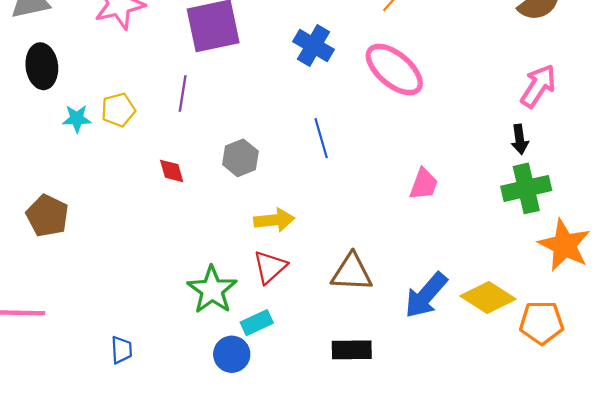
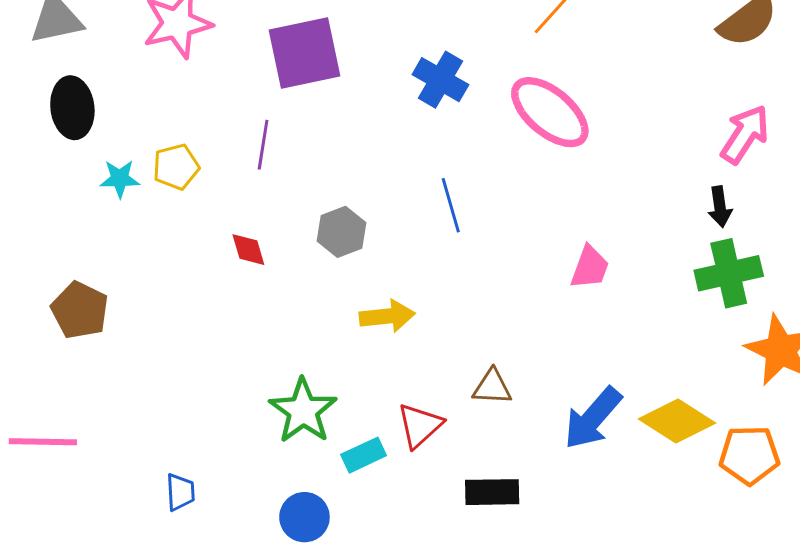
red triangle: (270, 267) -> (420, 426), moved
brown triangle: (352, 272) -> (492, 387), size x0.7
blue circle: (232, 354) -> (304, 517), moved

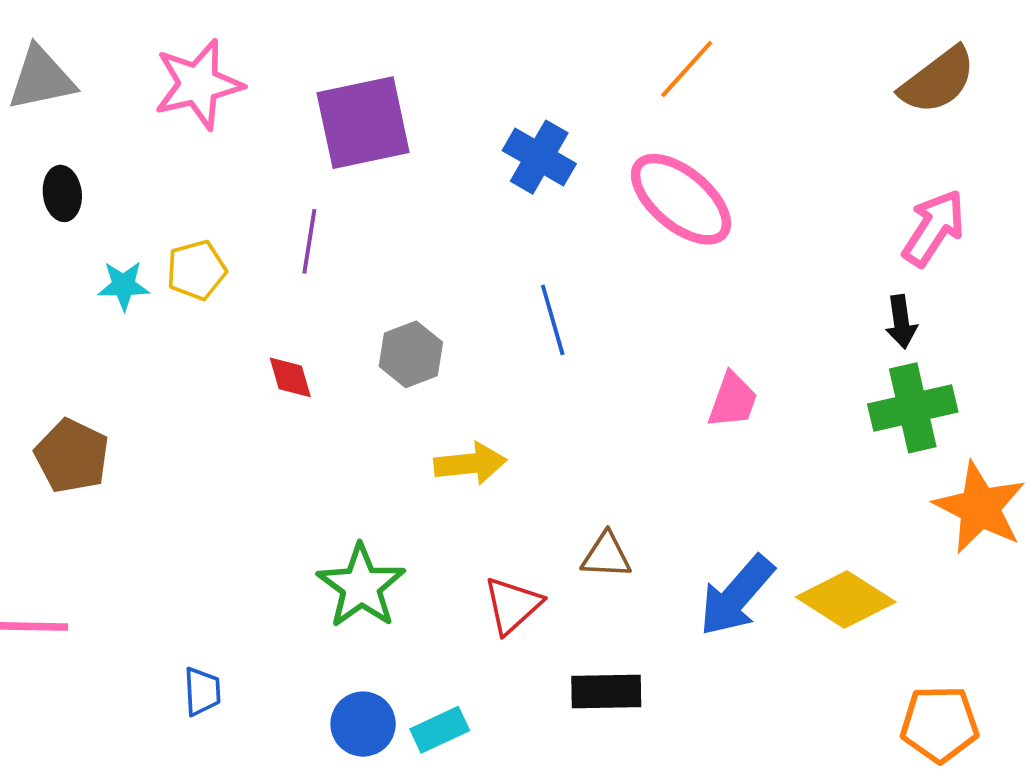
black ellipse: (72, 108) -> (62, 193), size x0.7
cyan rectangle: (364, 455) -> (440, 730), moved
orange pentagon: (749, 455) -> (940, 724), moved

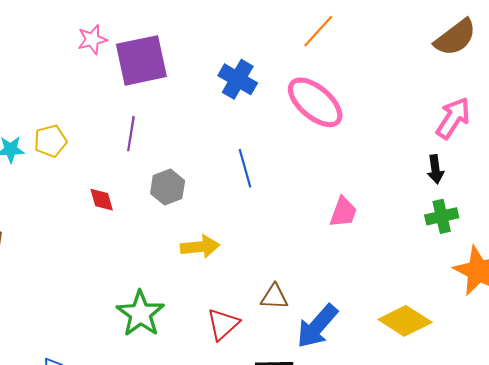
pink star: (198, 84) -> (92, 40), moved, size x0.6
purple line: (309, 241) -> (131, 134), moved
green cross: (913, 408) -> (442, 216), size x0.7
blue arrow: (737, 596) -> (317, 326), moved

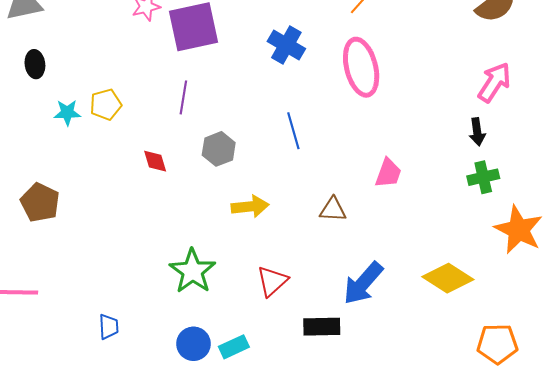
pink ellipse: (315, 102) -> (361, 67), turned 36
brown triangle: (274, 297) -> (333, 210), moved

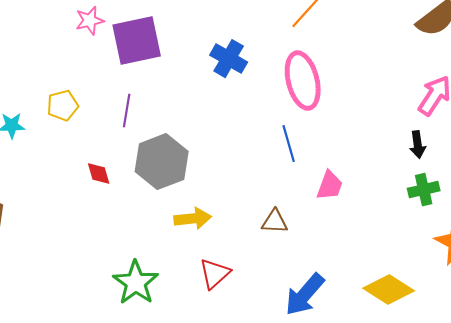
yellow pentagon: (106, 105) -> (63, 106), moved
blue line: (293, 131) -> (289, 144), moved
gray hexagon: (219, 149) -> (162, 162), size x1.6
red triangle: (272, 281) -> (215, 274), moved

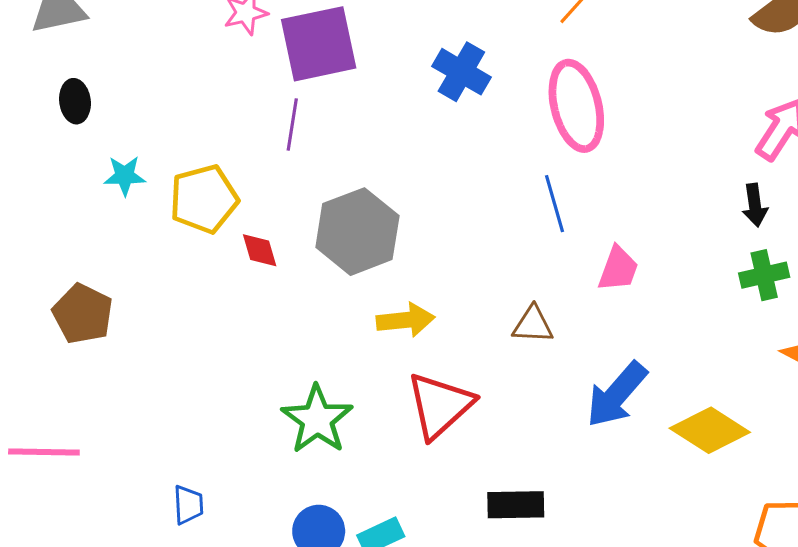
yellow pentagon: (63, 106) -> (204, 199), moved, size x1.4
purple line: (127, 111) -> (292, 124), moved
red triangle: (215, 274) -> (440, 405), size x1.4
blue arrow: (305, 295) -> (617, 395), moved

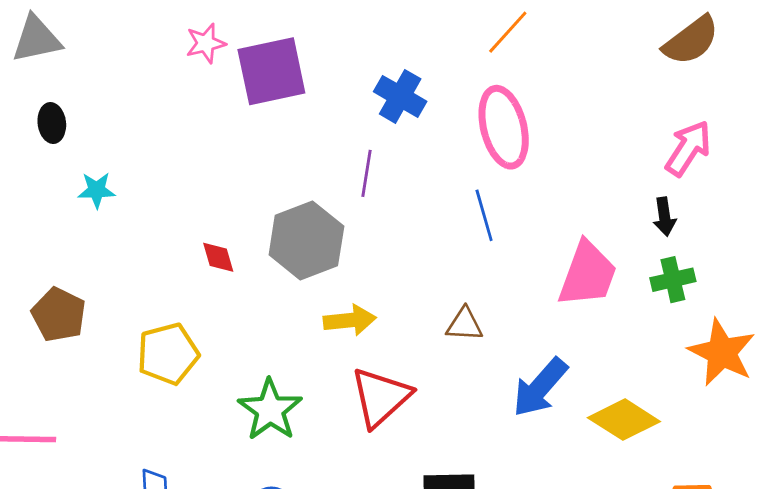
purple line: (292, 124) -> (367, 173), moved
yellow pentagon: (204, 199) -> (168, 354), moved
pink trapezoid: (618, 269) -> (588, 274), moved, size x1.6

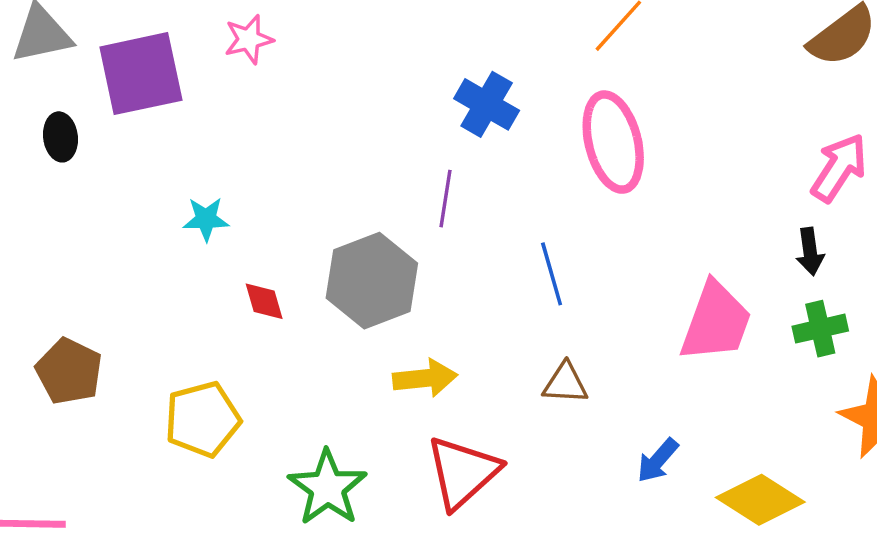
purple square: (271, 71) -> (141, 74), moved
cyan star: (97, 190) -> (206, 219), moved
blue line: (484, 215) -> (552, 274), moved
blue arrow: (540, 387) -> (658, 460), size x0.6

